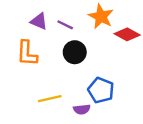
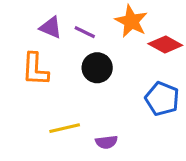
blue pentagon: (101, 90) -> (162, 99), moved

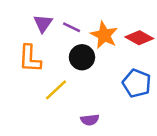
orange star: (131, 21) -> (104, 35), moved
purple triangle: (51, 27) -> (43, 23), turned 42
yellow line: (65, 128) -> (56, 90), moved, turned -30

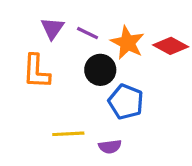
blue pentagon: (137, 83) -> (126, 102), moved
yellow line: (56, 90) -> (68, 134), moved, turned 40

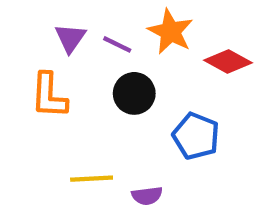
orange star: (127, 43) -> (170, 32), moved
blue pentagon: (126, 102) -> (196, 136), moved

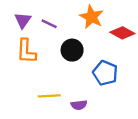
purple triangle: (70, 38) -> (23, 20), moved
purple line: (117, 44) -> (49, 24), moved

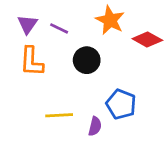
blue pentagon: (105, 73) -> (121, 104), moved
purple semicircle: (79, 105) -> (95, 126), turned -70

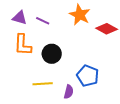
purple triangle: (27, 24) -> (20, 18), turned -49
black circle: (87, 60) -> (52, 54), moved

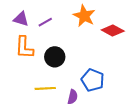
purple line: (43, 21) -> (45, 22), turned -56

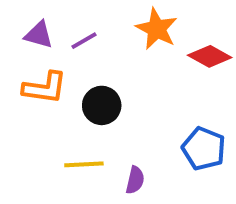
orange L-shape: (24, 47) -> (45, 88), turned -85
blue pentagon: (93, 80) -> (204, 149), moved

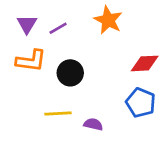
purple triangle: (39, 35) -> (27, 24), turned 45
red diamond: (210, 56) -> (145, 63), moved, turned -32
purple semicircle: (135, 180) -> (93, 124), turned -90

